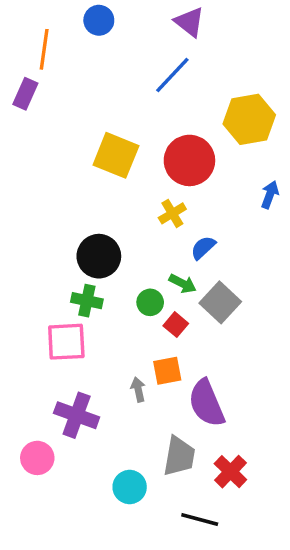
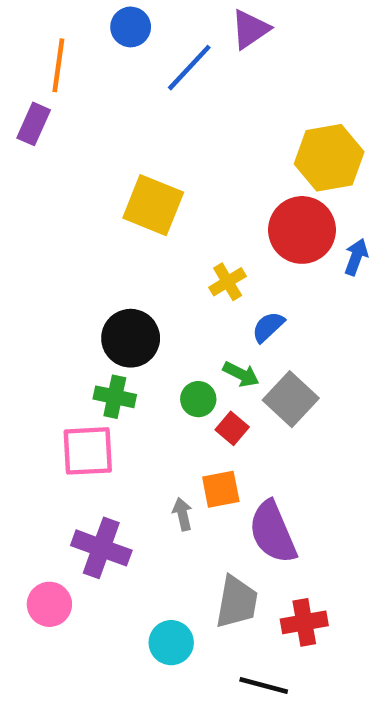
purple triangle: (189, 22) -> (250, 29), turned 48
blue line: (172, 75) -> (189, 68), moved
red circle: (189, 160) -> (302, 230), moved
red cross: (230, 472) -> (304, 622), turned 36

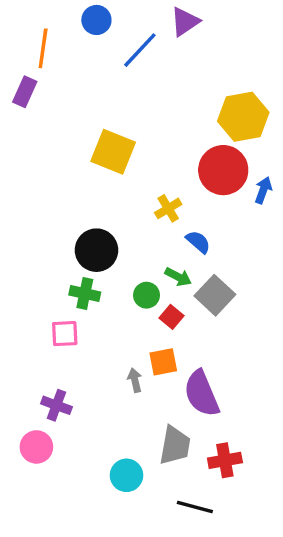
blue semicircle: (268, 327) -> (198, 242), turned 84
pink square: (88, 451) -> (65, 334), size x0.7
purple cross: (101, 548) -> (56, 405), moved, size x0.7

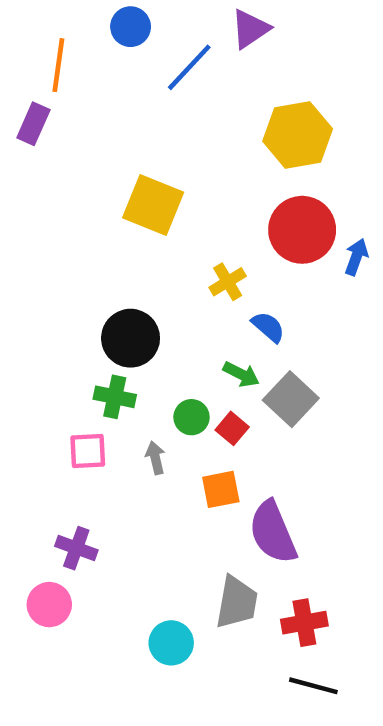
yellow hexagon: (243, 117) -> (298, 135), moved
green circle: (147, 295) -> (192, 417), moved
gray arrow: (135, 380) -> (155, 458), moved
black line: (195, 507) -> (313, 686), moved

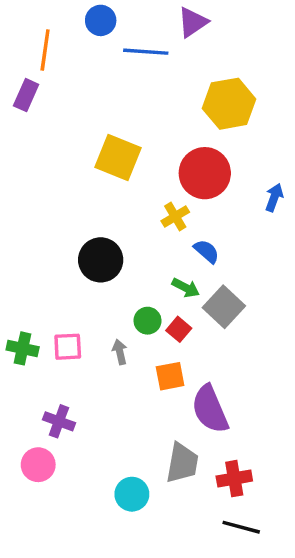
blue line: (189, 67) -> (146, 52), turned 51
red circle: (302, 230) -> (205, 173), moved
green cross: (115, 397) -> (23, 348), moved

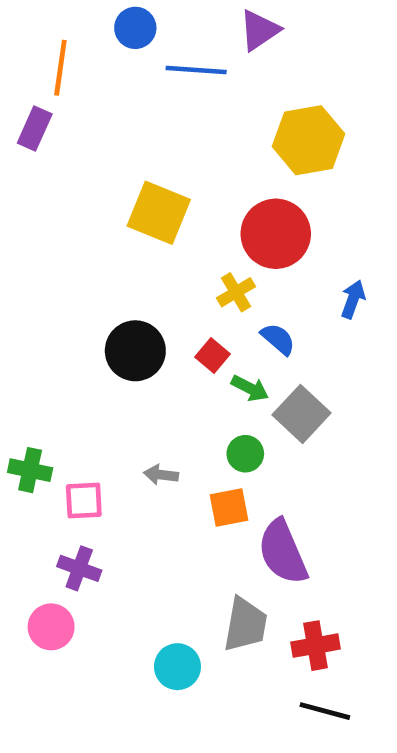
blue arrow: (274, 197) -> (353, 299), moved
green circle: (148, 321) -> (245, 454), moved
red square: (179, 329) -> (213, 355), moved
pink square: (68, 347) -> (84, 501), moved
gray arrow: (120, 352) -> (161, 475), turned -70

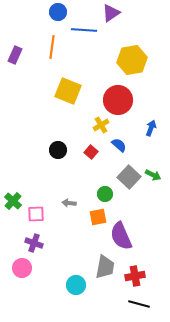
orange line: (60, 68) -> (52, 47), moved
black circle: (135, 351) -> (58, 150), size x0.7
green arrow: (250, 388) -> (153, 175), moved
green cross: (30, 470) -> (13, 201), turned 30

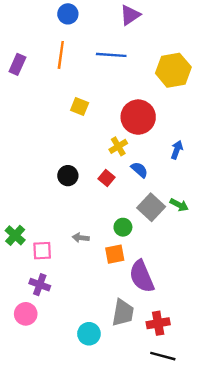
blue line: (84, 30) -> (111, 55), moved
yellow hexagon: (132, 60) -> (173, 70), moved
yellow square: (68, 91) -> (80, 106), size x0.6

